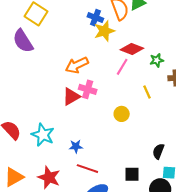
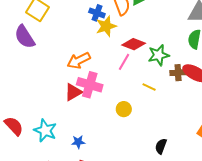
green star: (157, 60) -> (159, 55), size x1.5
pink cross: (88, 89) -> (90, 85), size x1.4
yellow line: (147, 92) -> (149, 87), turned -40

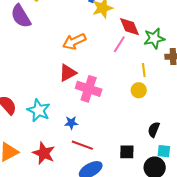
red diamond: (134, 44) -> (129, 27), turned 45
pink cross: (90, 85) -> (89, 89), moved
yellow line: (149, 87) -> (144, 70), turned 56
yellow circle: (124, 109) -> (139, 90), moved

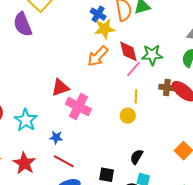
green star: (154, 38) -> (152, 55), moved
orange arrow: (74, 41) -> (98, 56), moved, turned -30
pink line: (119, 44) -> (134, 69), moved

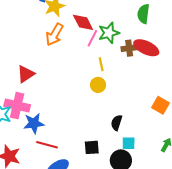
green star: (152, 55) -> (109, 33), moved
pink cross: (78, 107) -> (17, 106), moved
blue star: (56, 137) -> (34, 123), size x1.5

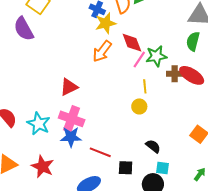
pink cross: (17, 106) -> (72, 119), moved
black semicircle: (117, 123) -> (153, 146), turned 105
red line: (47, 145) -> (100, 152), moved

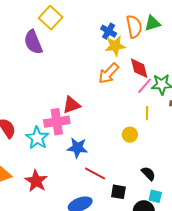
yellow circle: (139, 106) -> (130, 135), moved
pink cross: (72, 119) -> (57, 122), moved, turned -35
blue star: (71, 137) -> (77, 148), moved

